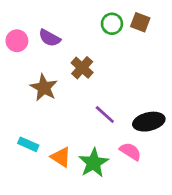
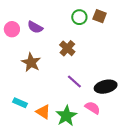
brown cross: (82, 68) -> (67, 48), moved

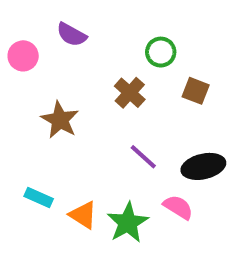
brown square: (100, 16) -> (196, 91), moved
green circle: (79, 17) -> (161, 52), moved
purple semicircle: (35, 27) -> (72, 35), moved

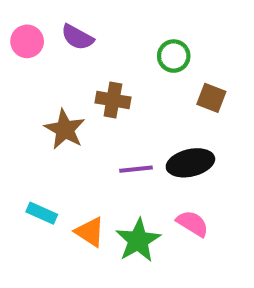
pink circle: (23, 56) -> (27, 41), moved
brown cross: (130, 93) -> (113, 100), moved, turned -32
purple line: (143, 157) -> (136, 169), moved, turned -48
black ellipse: (203, 166) -> (190, 163), moved

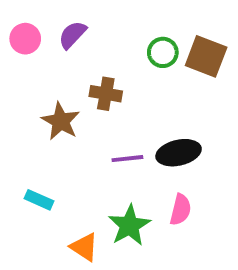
purple semicircle: (77, 37) -> (72, 35), turned 104
brown square: (211, 98) -> (206, 56), moved, size x1.5
pink semicircle: (193, 224) -> (181, 210), turned 72
orange triangle: (90, 232) -> (84, 247), moved

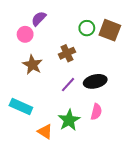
pink circle: (25, 39) -> (25, 34), moved
brown cross: (106, 94) -> (67, 53), moved, turned -35
purple line: (127, 159) -> (68, 85), turned -42
cyan rectangle: (39, 200) -> (21, 107), size x1.5

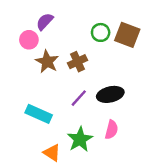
brown star: (32, 65) -> (47, 62), moved
cyan rectangle: (21, 107) -> (39, 114), moved

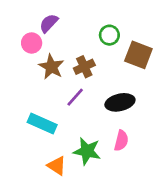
brown square: (127, 35) -> (138, 55), moved
purple line: (79, 98) -> (75, 97), moved
green star: (80, 139) -> (87, 151), turned -30

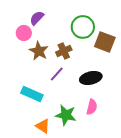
green circle: (109, 35) -> (83, 27), size x1.5

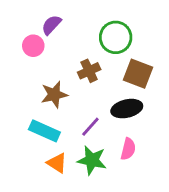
brown square: (105, 42) -> (138, 74), moved
brown star: (39, 51) -> (54, 95), moved, turned 30
purple line: (57, 74) -> (90, 127), moved
orange triangle: (43, 126) -> (57, 163), moved

